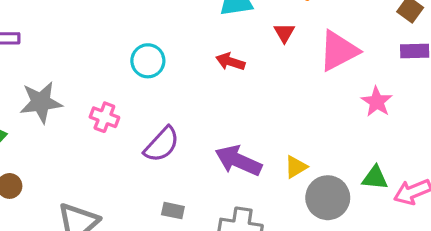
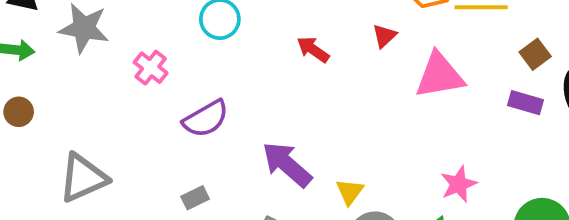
pink star: (377, 102) -> (459, 184), moved
yellow triangle: (296, 167) -> (350, 192), turned -40
gray rectangle: (173, 211) -> (195, 198), turned -55

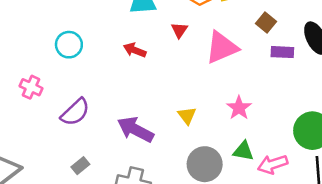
brown square: (535, 54) -> (266, 22), moved
pink star: (459, 184) -> (239, 108), moved
yellow triangle: (350, 192) -> (187, 115), moved

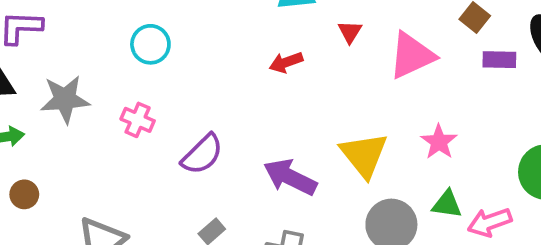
cyan circle: (69, 45) -> (150, 44), moved
red arrow: (135, 50) -> (286, 62), turned -40
yellow triangle: (187, 115) -> (364, 155), size x1.8

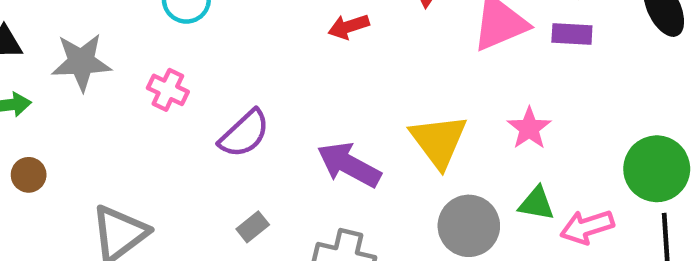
purple rectangle: (499, 60) -> (572, 34), moved

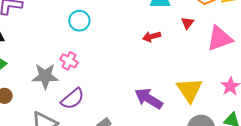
gray star: (81, 62) -> (45, 76), moved
purple semicircle: (244, 134) -> (73, 99), moved

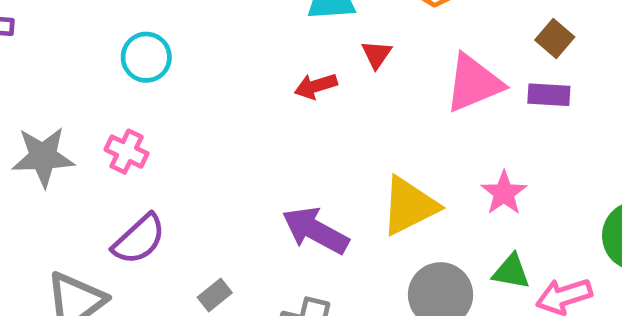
red triangle: (187, 23) -> (376, 54), moved
gray star: (45, 76) -> (43, 157), moved
yellow triangle: (189, 90) -> (409, 206), turned 40

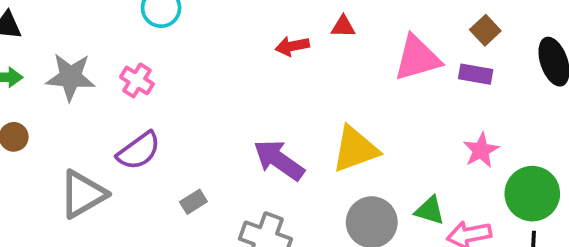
red triangle: (376, 54) -> (343, 27), turned 50
pink star: (504, 193) -> (481, 150), moved

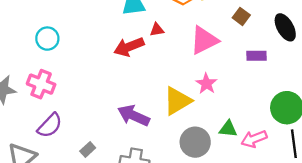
red arrow: (292, 46) -> (129, 47), size x1.5
purple rectangle: (476, 74) -> (257, 56), moved
pink cross: (137, 80) -> (41, 84), size x1.4
pink star: (481, 150) -> (206, 84), moved

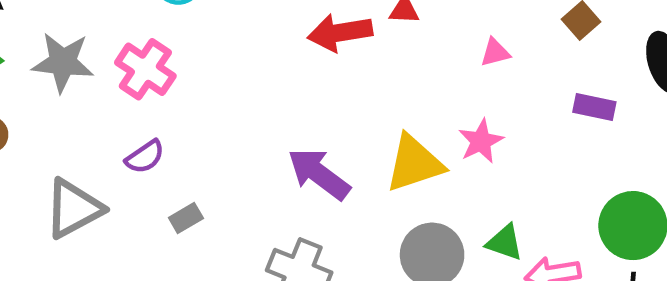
pink triangle: (204, 40) -> (495, 52), size x0.5
purple semicircle: (50, 125) -> (145, 157), size x0.7
gray rectangle: (88, 150) -> (186, 218), moved

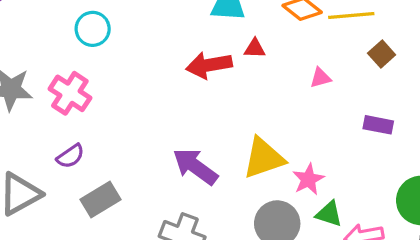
purple rectangle: (594, 107) -> (378, 125), moved
pink star: (481, 141) -> (308, 179), moved
gray rectangle: (186, 218) -> (100, 200), size x1.6

